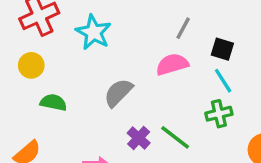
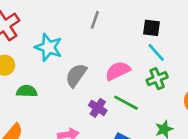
gray line: (183, 28) -> (95, 20), moved
cyan star: (94, 32) -> (48, 47), moved
pink semicircle: (172, 64) -> (118, 71), moved

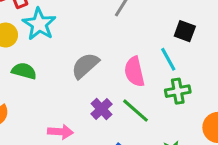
cyan star: (48, 47) -> (39, 24), moved
cyan line: (156, 52) -> (168, 59), moved
pink semicircle: (118, 71) -> (134, 72), turned -90

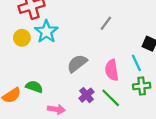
green semicircle: (24, 71) -> (34, 87), moved

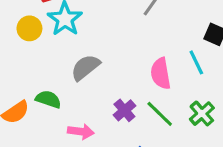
gray semicircle: (77, 63) -> (85, 67), moved
green cross: (142, 86) -> (202, 114), moved, turned -35

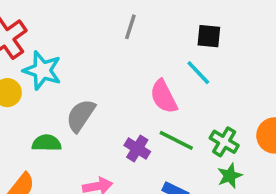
green semicircle: (48, 99) -> (47, 143), moved
green cross: (202, 114) -> (224, 142), moved

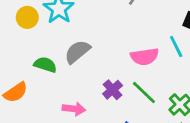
pink semicircle: (164, 97) -> (145, 57), turned -88

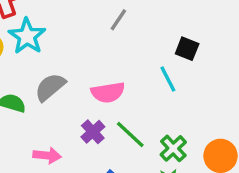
pink semicircle: (145, 57) -> (108, 92), moved

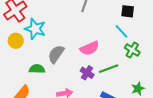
green line: (130, 135) -> (109, 69), turned -48
green cross: (173, 148) -> (132, 50), moved

